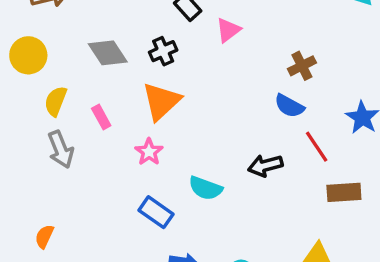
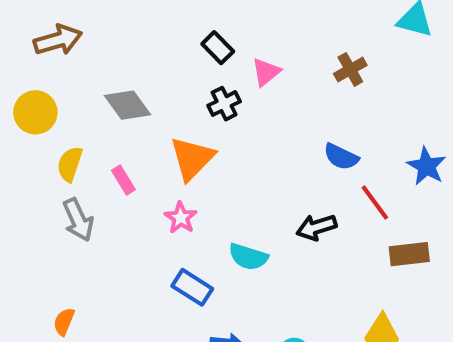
black cross: (163, 51) -> (224, 104), moved
brown cross: (302, 66) -> (350, 69), moved

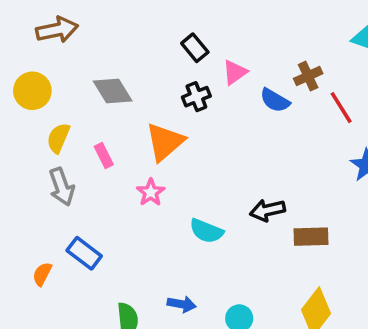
blue semicircle: (341, 157) -> (275, 100), moved
red line: (375, 202) -> (341, 108), moved
brown rectangle: (409, 254) -> (311, 237), moved
blue rectangle: (192, 287) -> (84, 253), moved

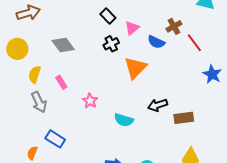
orange triangle: (165, 142) -> (135, 68), moved

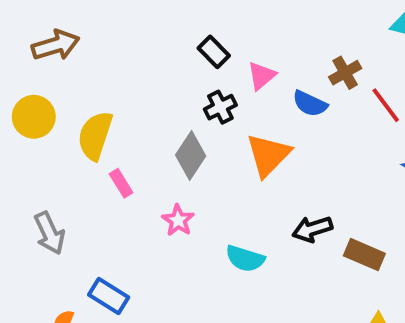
gray diamond: (63, 45) -> (191, 155), moved, turned 70
yellow semicircle: (35, 74) -> (95, 136), moved, size x1.4
gray arrow: (39, 102) -> (50, 233), moved
brown rectangle: (184, 118) -> (364, 255), turned 30

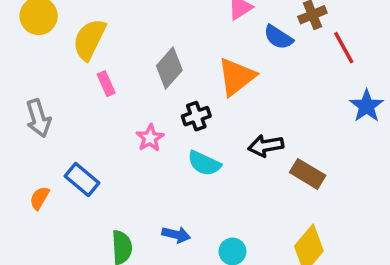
black cross: (220, 107) -> (196, 116), moved
pink star: (178, 220) -> (150, 138), moved

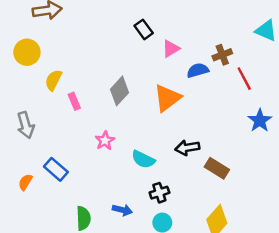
blue semicircle: (278, 37) -> (198, 70), turned 130
yellow semicircle: (89, 39) -> (53, 80), moved, size x0.7
black cross: (196, 116) -> (159, 193), moved

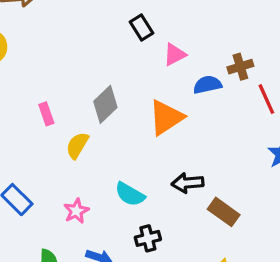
yellow semicircle: (53, 80) -> (77, 145), moved
pink star: (105, 141) -> (76, 211), moved

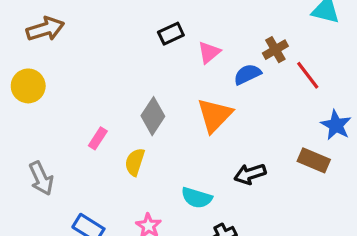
black rectangle: (142, 28) -> (171, 34), turned -70
pink rectangle: (46, 114) -> (98, 138), turned 65
brown rectangle: (224, 212) -> (314, 160), moved

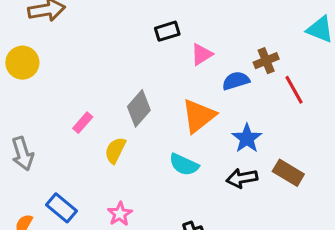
blue star: (336, 125) -> (247, 138), moved
black arrow: (250, 174) -> (242, 178), moved
cyan semicircle: (197, 198) -> (184, 165), moved

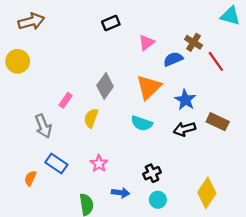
black rectangle: (167, 31) -> (111, 23), moved
brown cross: (266, 61) -> (194, 42), turned -30
gray arrow: (23, 154) -> (43, 126), moved

